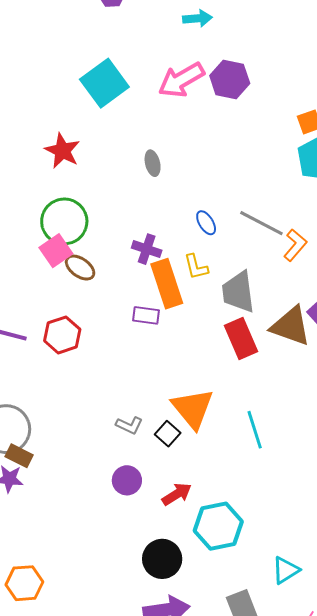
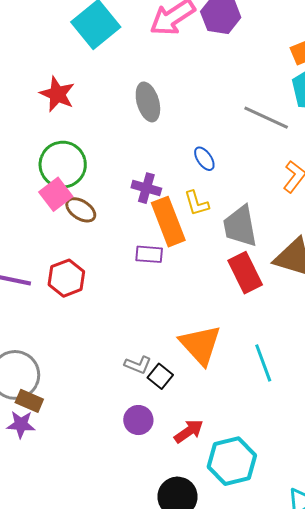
gray ellipse: (153, 163) -> (148, 102), size x1.5
gray line: (261, 223) -> (266, 118), moved
black square: (168, 434) -> (160, 376), moved

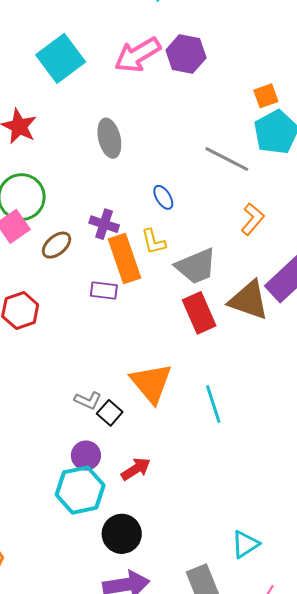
brown ellipse: (81, 210) -> (57, 245), moved, turned -76
gray trapezoid: (240, 226) -> (196, 266), turned -105
cyan hexagon: (232, 461) -> (80, 490), moved

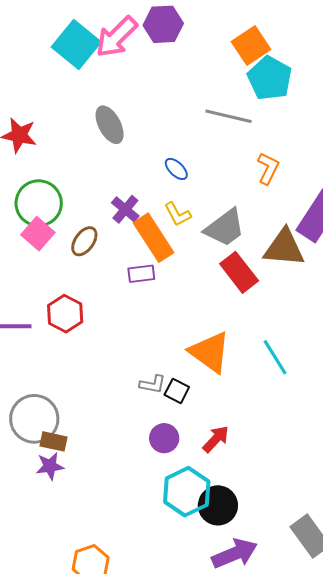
cyan square: (61, 58) -> (76, 45), moved
orange square: (266, 96) -> (251, 46), size x1.5
purple cross: (104, 224) -> (125, 209), turned 36
cyan hexagon: (80, 490) -> (187, 492), moved

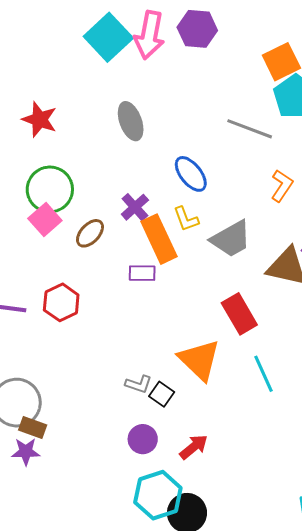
pink arrow: (117, 37) -> (149, 35), turned -42
blue ellipse: (176, 169) -> (191, 174), size x1.5
red rectangle: (239, 272) -> (239, 314), moved

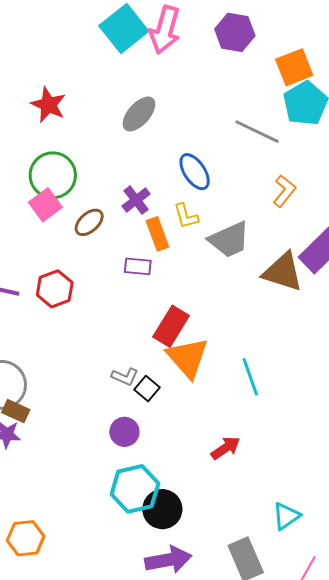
purple hexagon: (197, 29) -> (235, 32), moved
gray ellipse: (131, 121) -> (139, 114), turned 57
orange rectangle: (159, 239) -> (157, 234), size x0.7
red rectangle: (239, 314) -> (171, 326), moved, turned 57
red arrow: (194, 447) -> (225, 448), moved

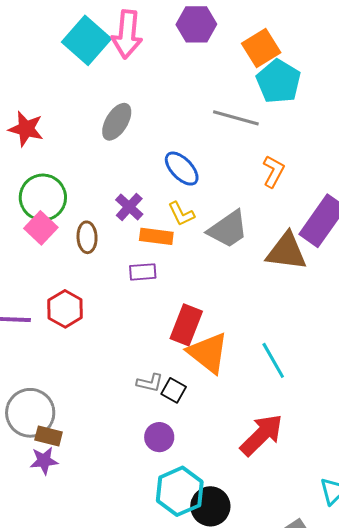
brown ellipse: (89, 222) -> (87, 237), turned -40
orange rectangle: (157, 234) -> (156, 236), turned -52
red arrow: (225, 448) -> (262, 435), size x1.6

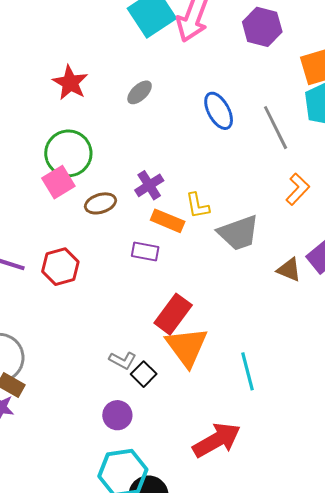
gray line: (236, 118) -> (276, 128), turned 33
gray ellipse: (117, 122) -> (140, 92), moved, size x0.7
blue ellipse: (182, 169) -> (219, 111), moved
brown ellipse: (87, 237) -> (100, 203), turned 60
brown triangle: (286, 252) -> (289, 270), size x0.6

